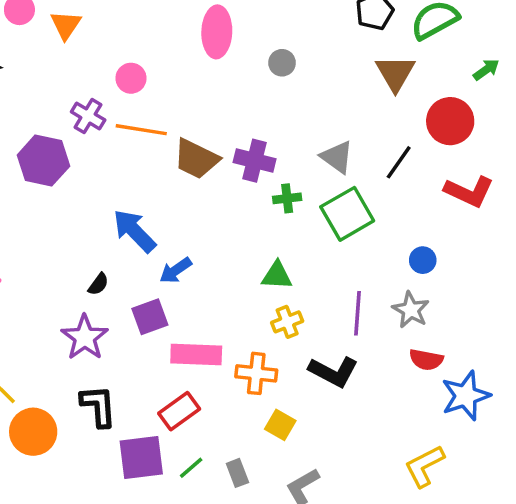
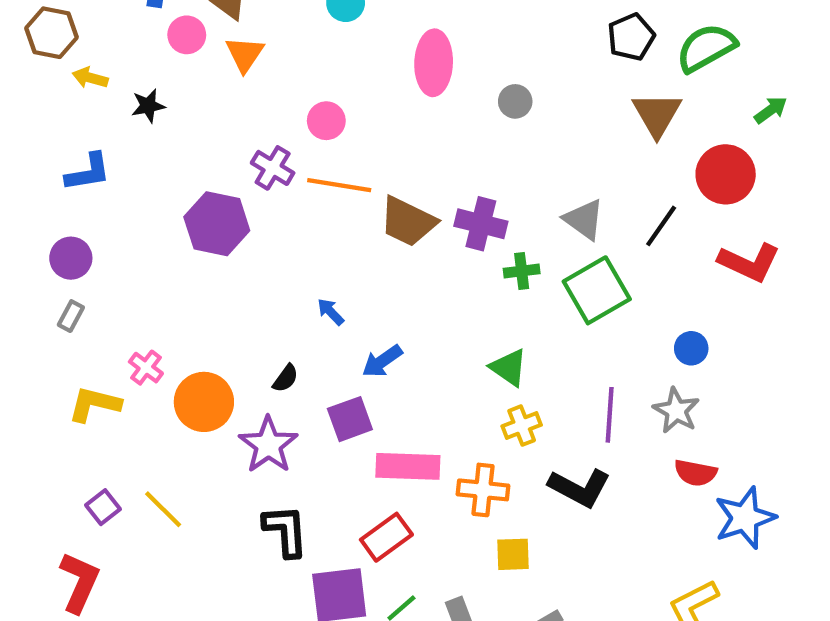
blue arrow: (134, 231) -> (331, 312), size x0.5
green triangle: (277, 276) -> (509, 368), turned 32
yellow square: (280, 425) -> (513, 554), turned -32
orange circle: (33, 432) -> (204, 402), moved

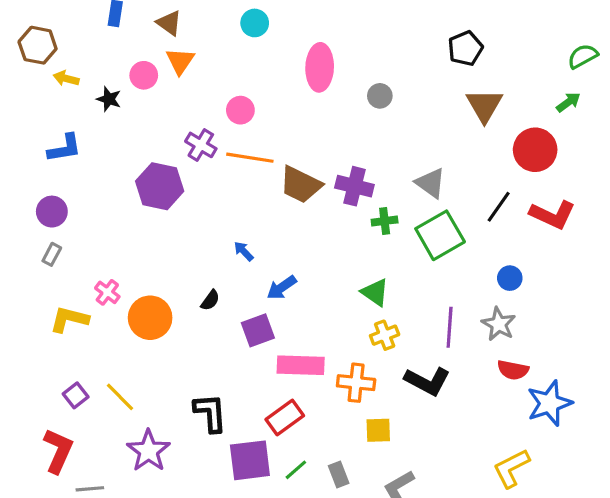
pink circle: (187, 35) -> (144, 75), moved
green semicircle: (706, 48) -> (583, 56), moved, size x0.7
black star: (148, 106) -> (109, 99), turned 30
black line: (661, 226) -> (499, 207), moved
purple star: (268, 445) -> (148, 451), moved

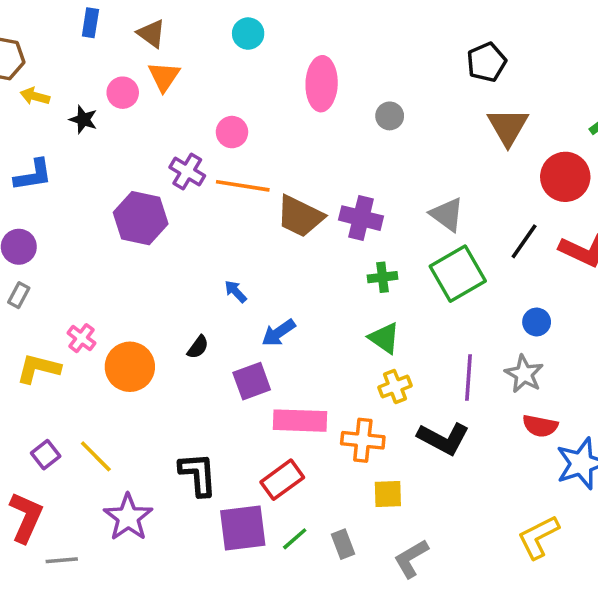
green cross: (385, 221) -> (382, 277), moved

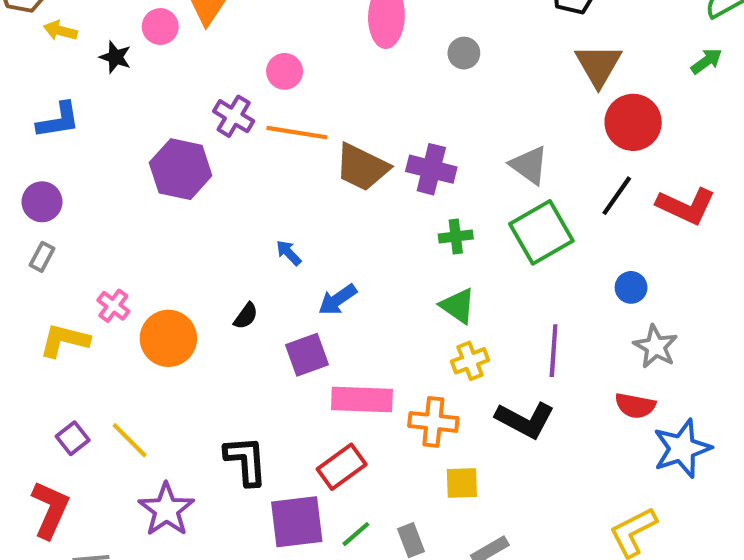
red circle: (565, 177) -> (633, 122), moved
gray star: (524, 374) -> (655, 347), moved

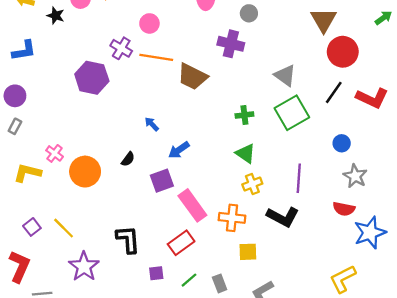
purple cross: (431, 169) -> (231, 44), moved
pink rectangle: (362, 400) -> (192, 205), turned 52
purple square: (297, 522) -> (156, 273), size x0.5

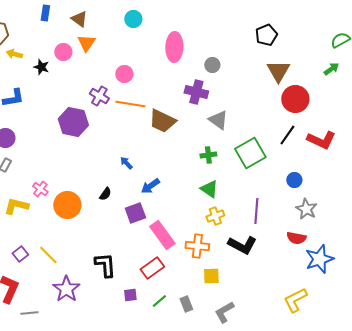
gray triangle: (285, 75) -> (218, 120), moved

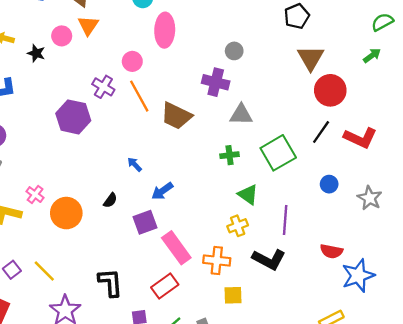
pink ellipse: (174, 47) -> (165, 30), moved
orange line: (130, 104) -> (139, 96), turned 52
gray triangle: (218, 120) -> (241, 115), turned -35
green triangle: (209, 189) -> (248, 195), moved
gray star: (306, 209) -> (370, 198), moved

